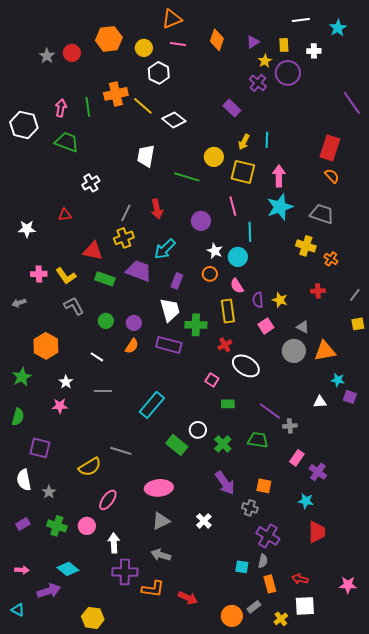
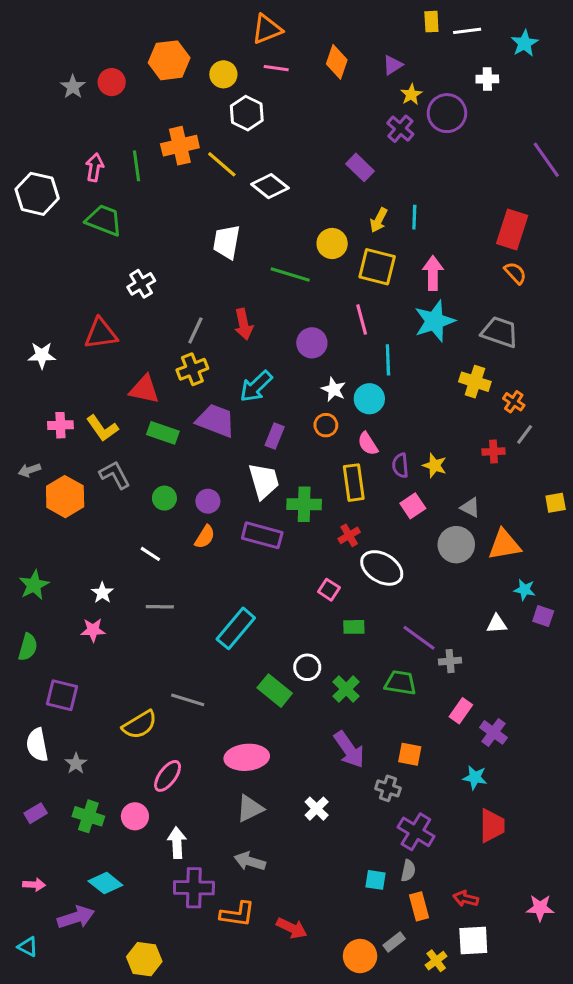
yellow rectangle: (284, 45) -> (431, 22), moved
red triangle: (65, 215) -> (101, 334), size x1.6
gray line: (355, 295) -> (525, 434), moved
orange hexagon: (46, 346) -> (65, 497), moved

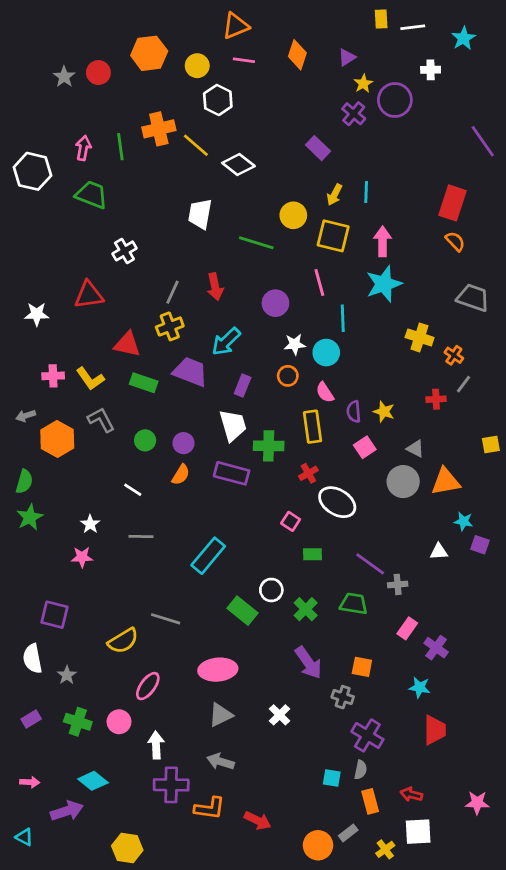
gray trapezoid: (500, 332) -> (473, 298), moved
white star: (334, 389) -> (295, 344), turned -30
green semicircle: (28, 647) -> (24, 482), moved

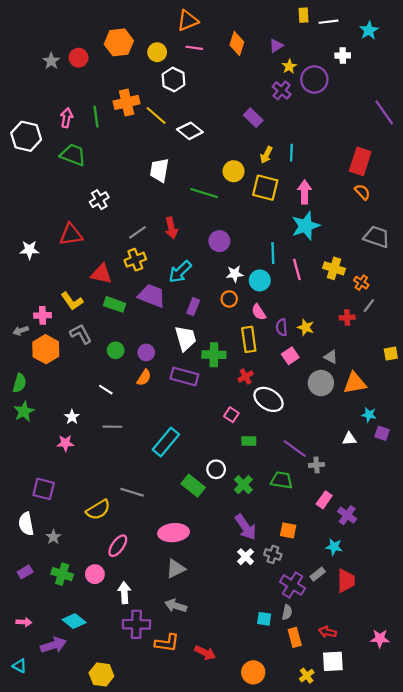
pink line: (319, 283) -> (297, 269), moved
gray line: (173, 292) -> (137, 232), turned 30
pink cross: (53, 376) -> (42, 315), moved
white cross: (280, 715) -> (246, 557), moved
gray rectangle: (348, 833) -> (318, 574), moved

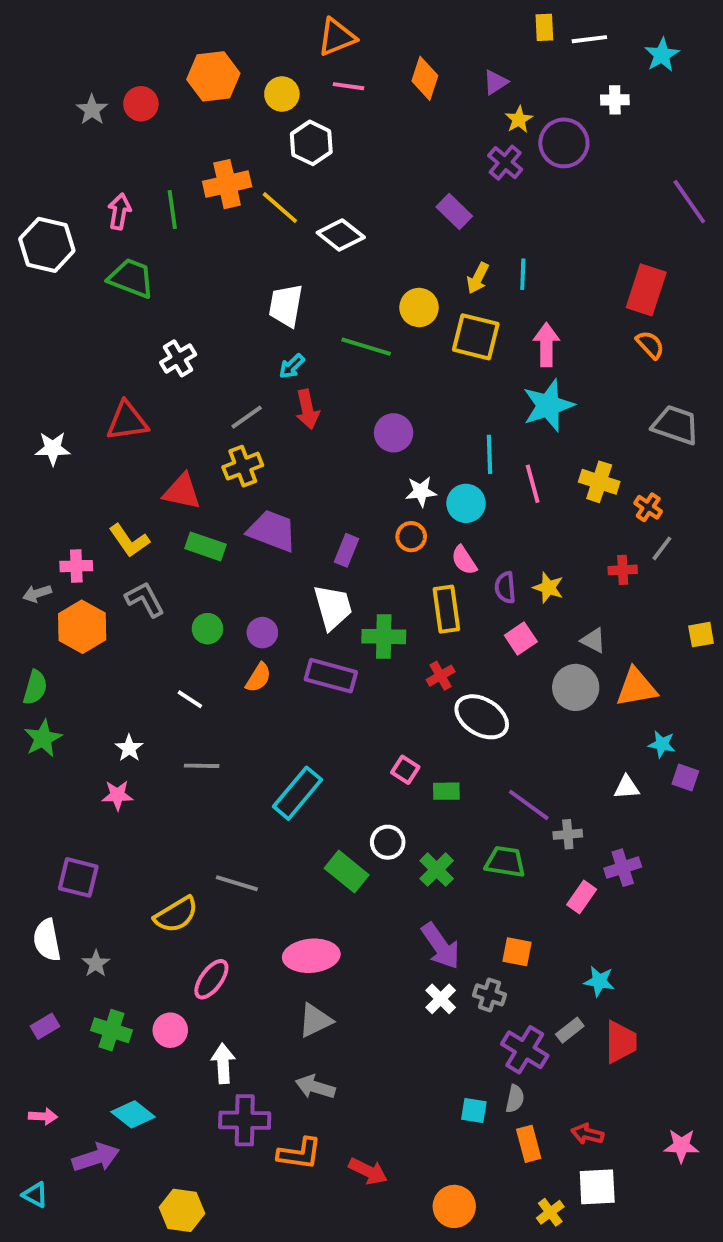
cyan arrow: (180, 272) -> (292, 366), moved, size x0.6
pink square: (231, 415) -> (405, 770), moved
purple cross: (347, 515) -> (623, 868), moved, turned 36

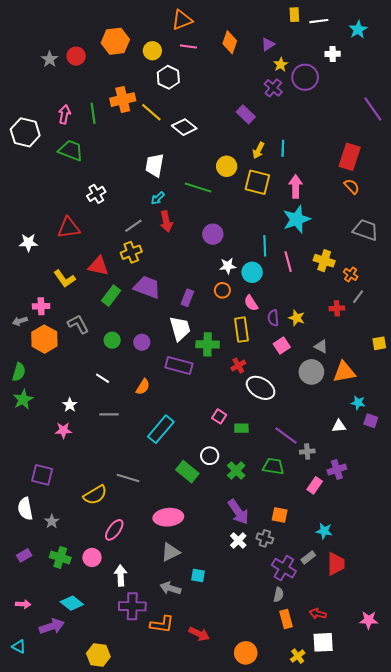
yellow L-shape: (129, 541) -> (64, 279), moved
green rectangle: (206, 546) -> (111, 296), turned -72
orange semicircle: (258, 678) -> (143, 387), moved
cyan square: (474, 1110) -> (198, 575), moved

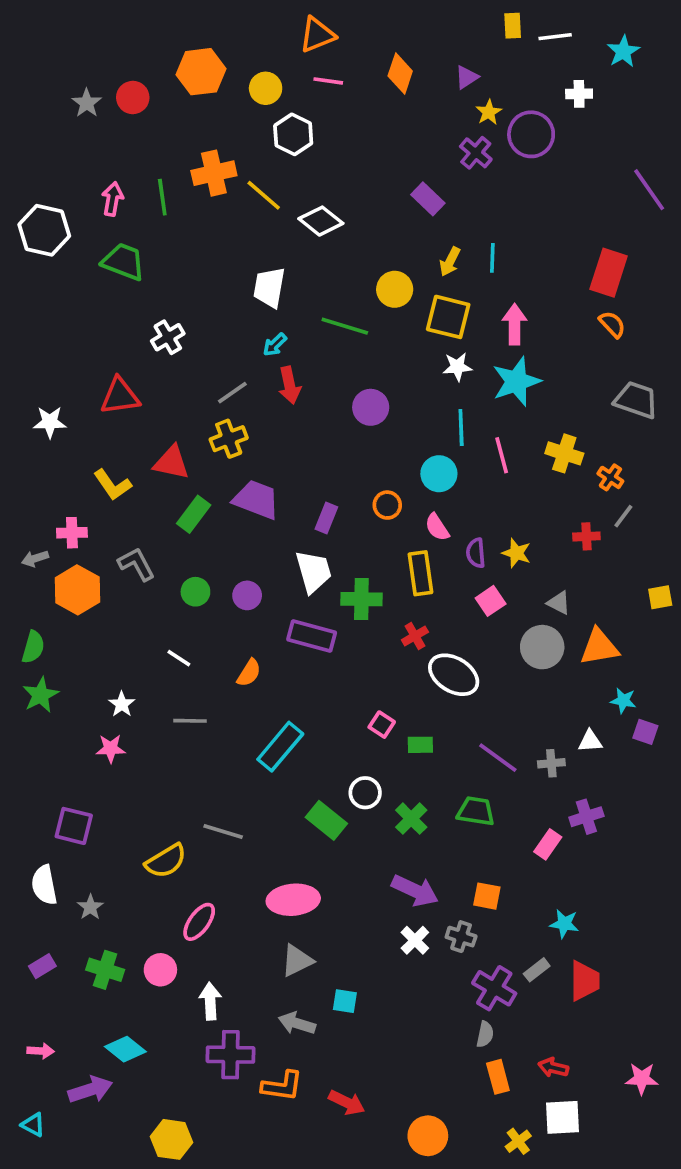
white star: (228, 266) -> (457, 367), moved
gray cross: (307, 451) -> (551, 763), moved
purple arrow: (238, 512) -> (415, 890), turned -30

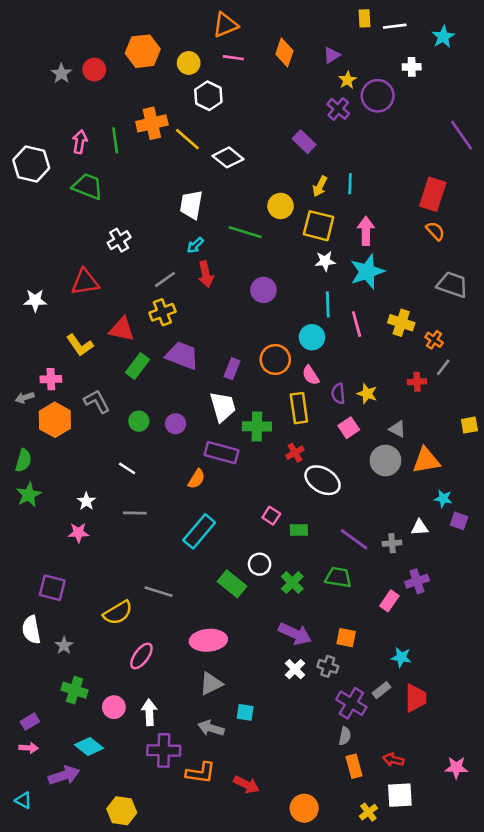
orange circle: (387, 505) -> (275, 359), size x1.5
orange semicircle: (249, 673) -> (197, 479), moved
purple rectangle: (42, 966) -> (30, 722), moved
pink circle: (160, 970) -> (114, 707), moved

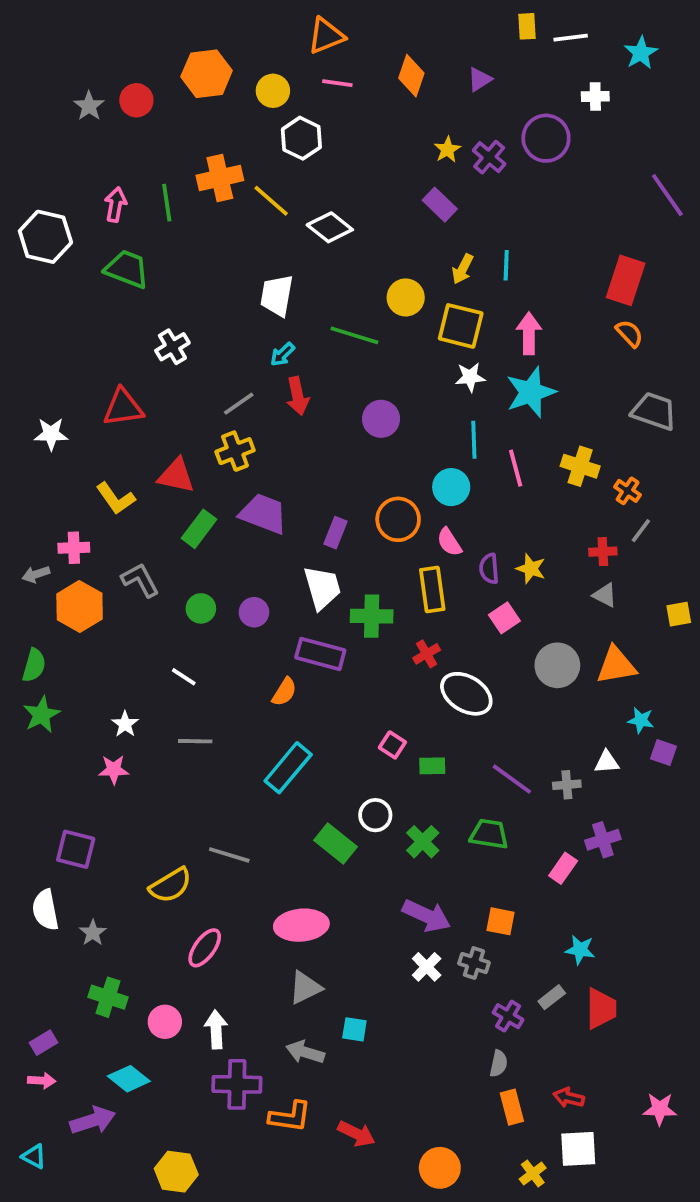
yellow star: (347, 80) -> (447, 150), moved
gray triangle: (397, 429) -> (605, 595), moved
purple cross: (351, 703) -> (508, 1016), size x0.7

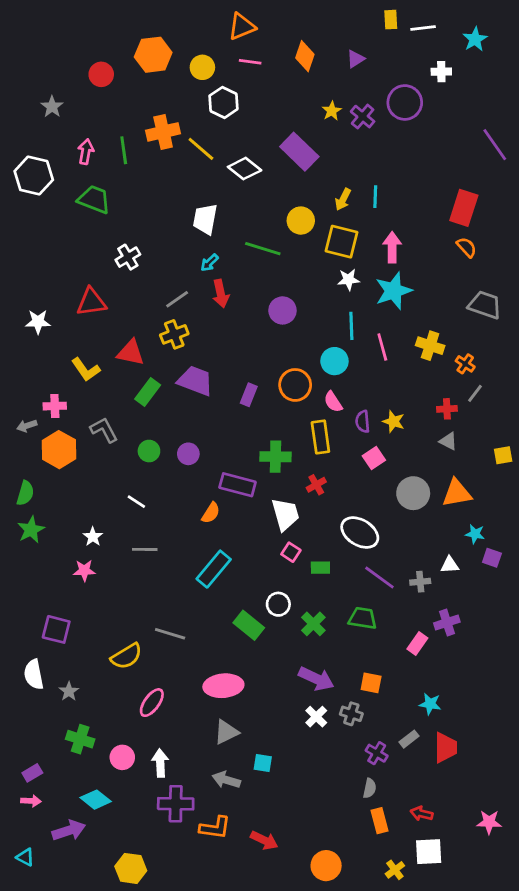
gray star: (89, 106) -> (52, 107), moved
purple rectangle: (440, 205) -> (299, 152), moved, size x1.5
white trapezoid: (322, 588) -> (285, 514), moved
white ellipse: (466, 694) -> (360, 533), moved

